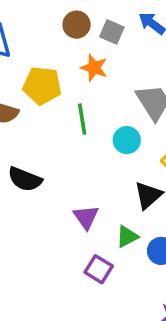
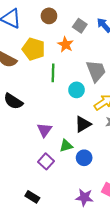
brown circle: (77, 25) -> (49, 16), moved

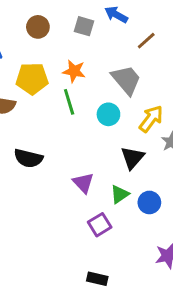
orange star: (66, 44) -> (74, 71), moved
purple square: (46, 161) -> (100, 225), turned 35

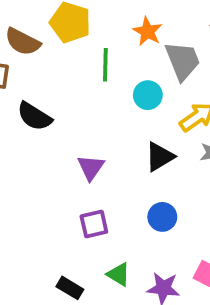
orange star: (74, 71) -> (148, 31), moved
green triangle: (120, 194) -> (119, 274), moved, turned 48

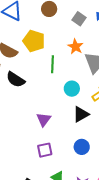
cyan circle: (148, 95) -> (72, 89), moved
black semicircle: (34, 116) -> (16, 80), moved

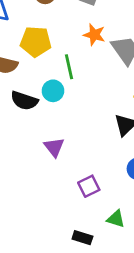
cyan circle: (72, 89) -> (53, 91), moved
purple triangle: (44, 120) -> (54, 147), moved

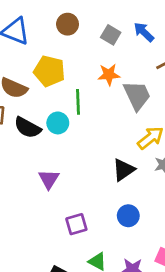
orange star: (94, 35) -> (109, 75), turned -30

